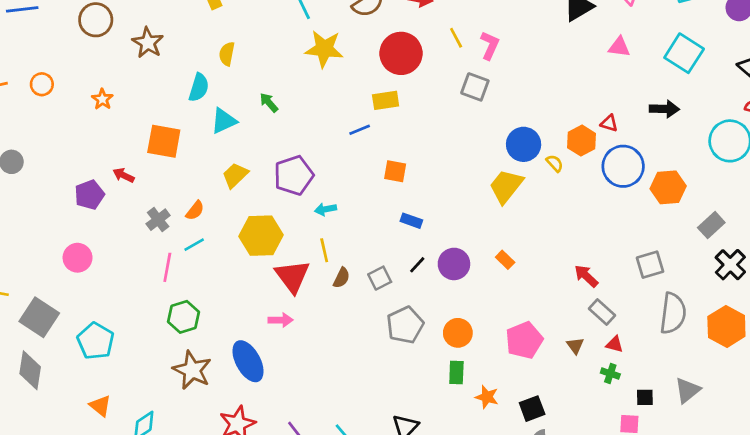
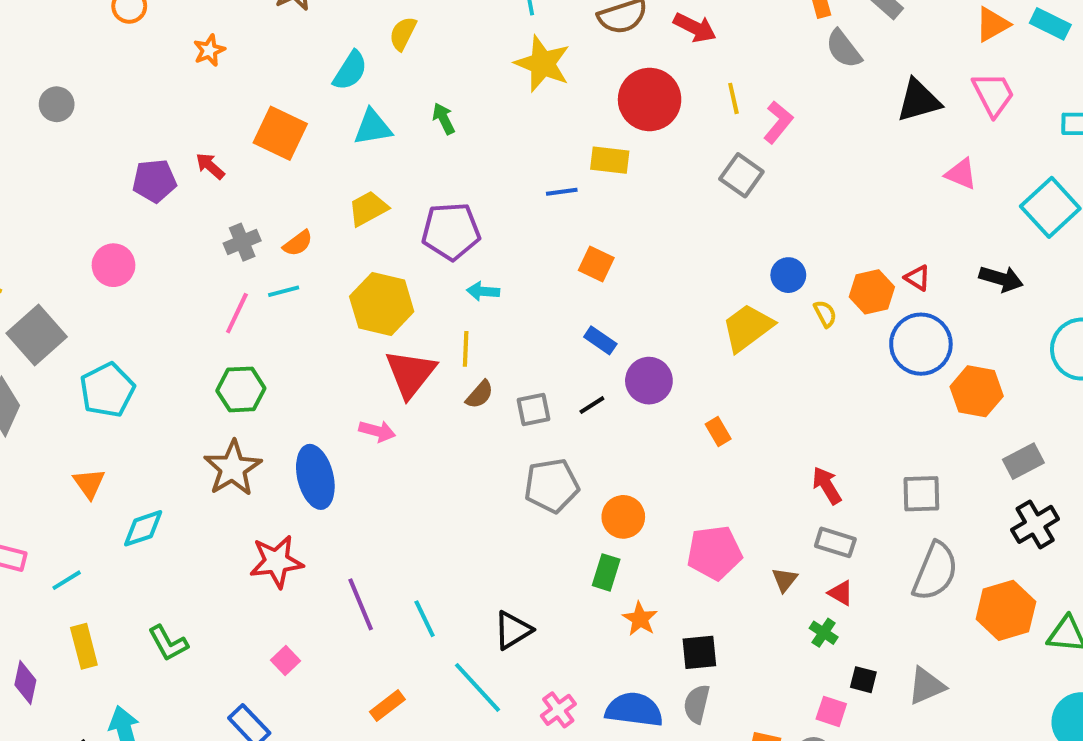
blue circle: (524, 144) -> (788, 275), size x0.7
purple circle: (454, 264) -> (649, 381), moved
gray rectangle: (602, 312) -> (835, 542), turned -40

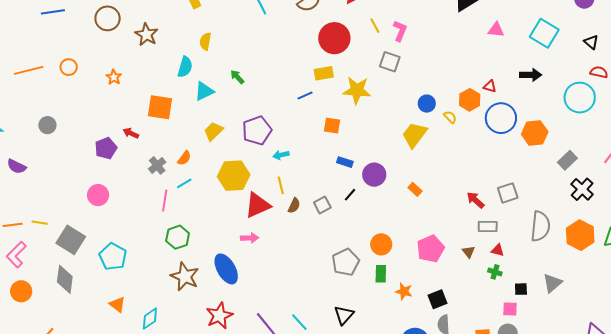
yellow star: (543, 64) -> (357, 90), moved
red triangle: (411, 374) -> (258, 205), turned 44
gray pentagon: (552, 486) -> (346, 262), moved
gray square: (921, 494) -> (508, 193), moved

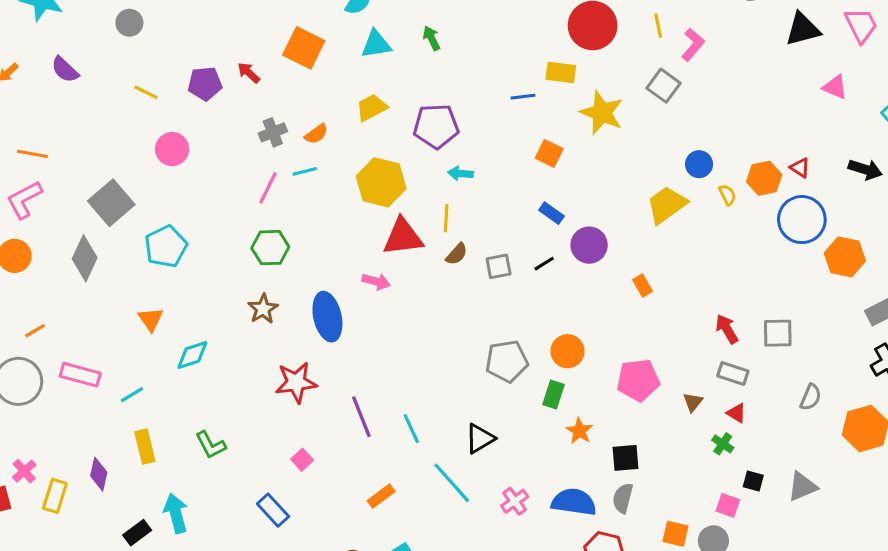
yellow line: (40, 223) -> (146, 92), moved
gray semicircle: (540, 226) -> (811, 397), size x0.6
brown star: (185, 276) -> (263, 309), size x0.7

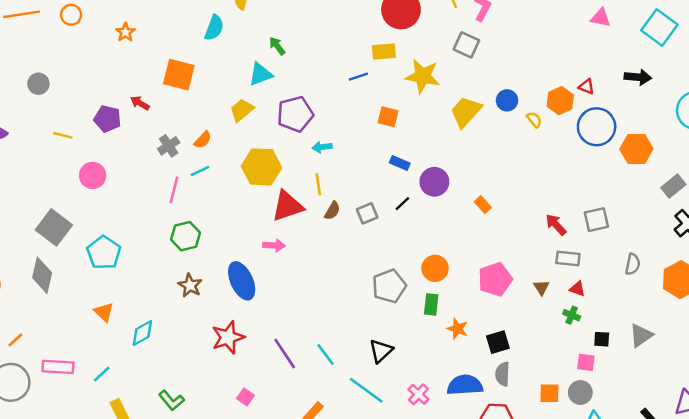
cyan triangle: (376, 44) -> (260, 74), moved
purple pentagon: (205, 84) -> (107, 119), turned 30
yellow trapezoid: (667, 205) -> (466, 112), moved

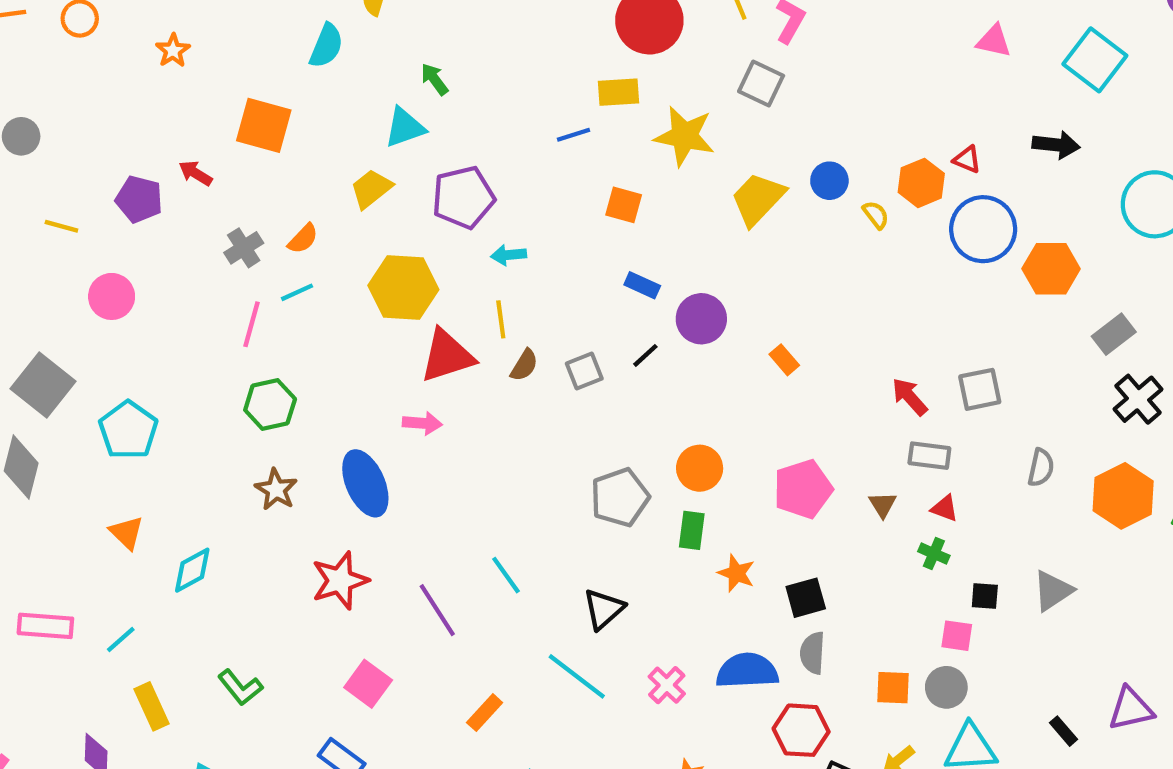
cyan line: (326, 355) -> (506, 575), moved
pink square: (245, 397) -> (368, 684), size x1.5

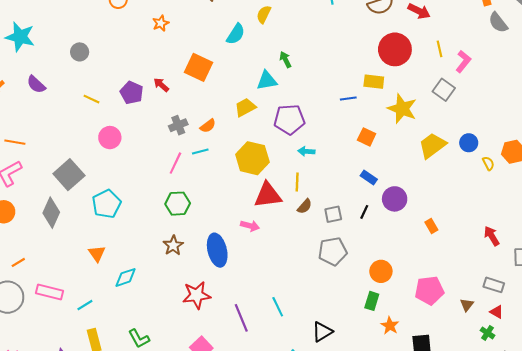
black line: (645, 355) -> (364, 212), turned -32
red arrow: (910, 397) -> (492, 236), moved
gray pentagon: (620, 497) -> (333, 251), moved

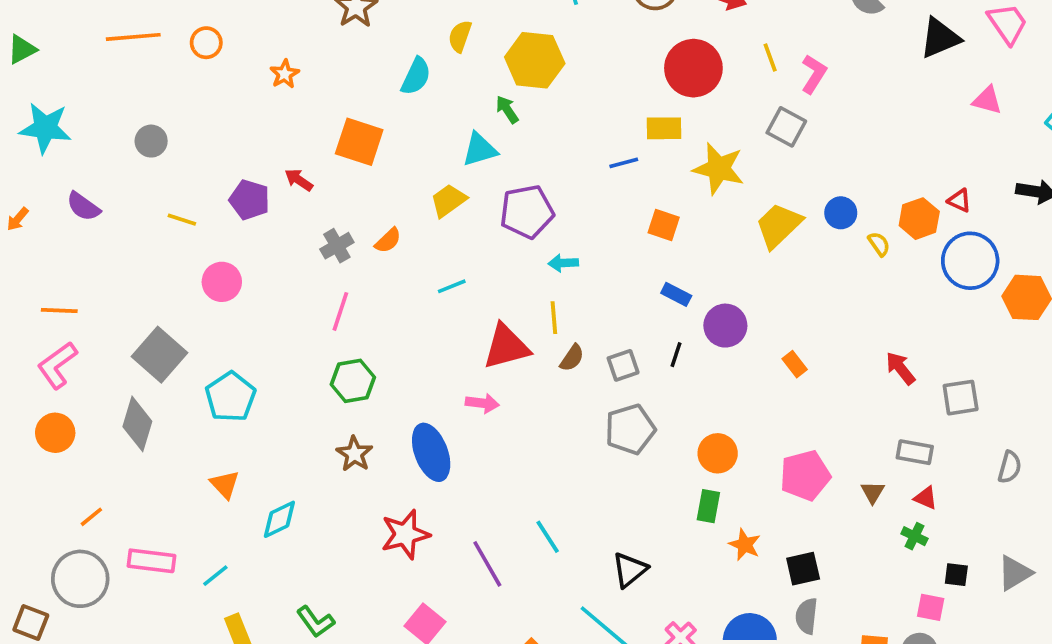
cyan line: (200, 151) -> (452, 286), moved
yellow hexagon: (252, 158) -> (535, 60), moved

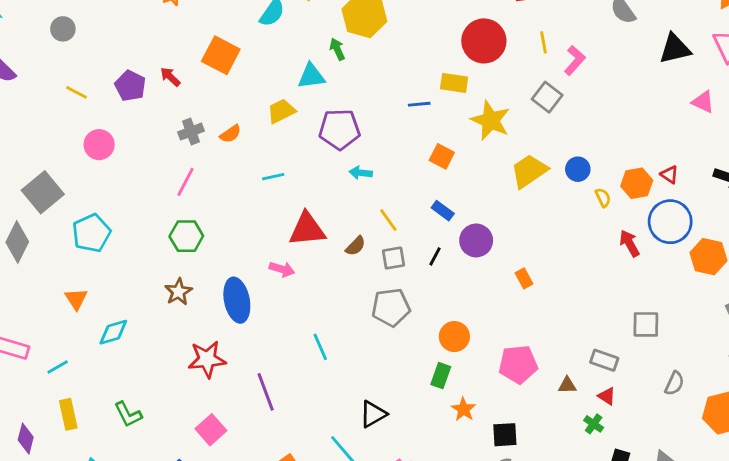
yellow line: (554, 318) -> (388, 220), moved, turned -40
red arrow: (900, 368) -> (629, 243), moved
brown triangle: (873, 492) -> (567, 385), turned 48
cyan line: (548, 537) -> (320, 347), moved

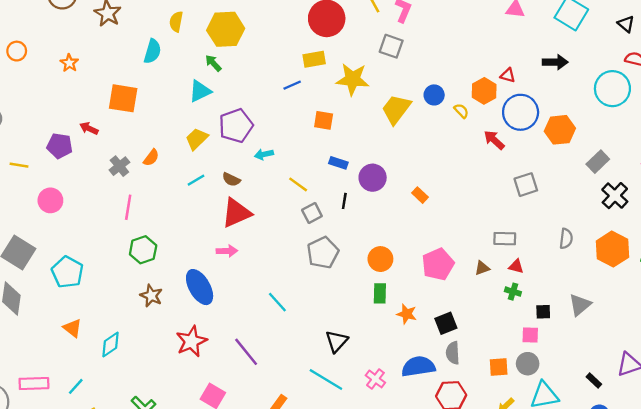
yellow trapezoid: (281, 111) -> (197, 139), moved
brown semicircle: (356, 246) -> (231, 179), moved, turned 90
gray square: (646, 324) -> (526, 185), moved

